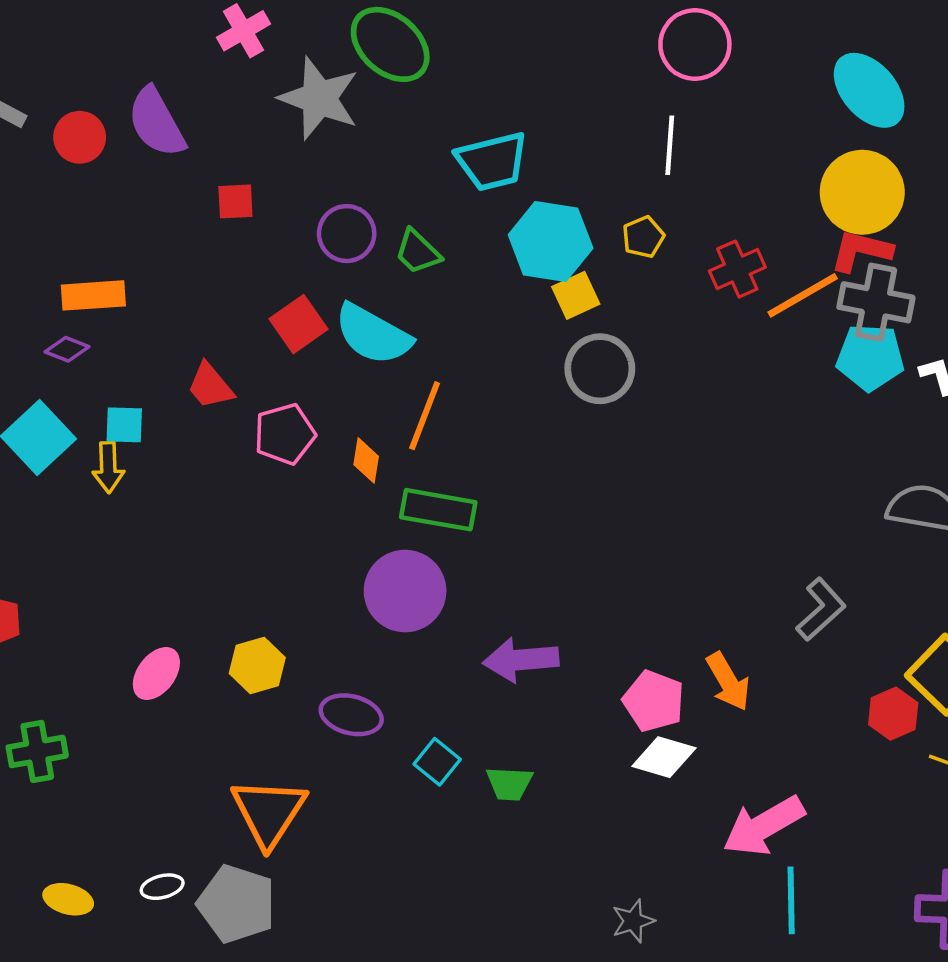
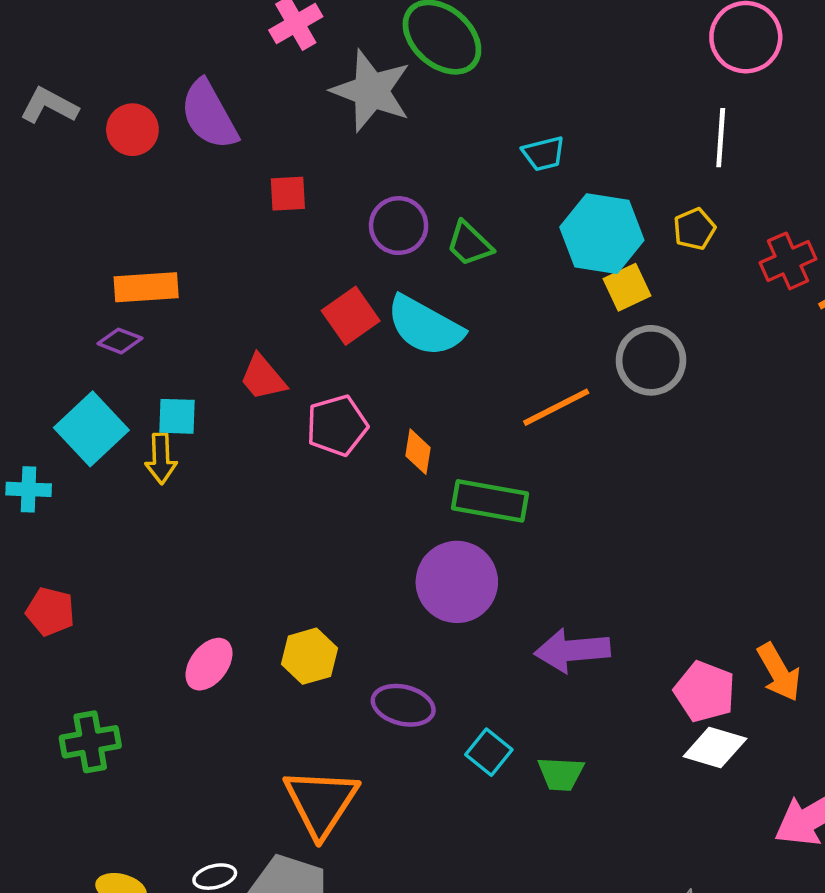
cyan trapezoid: (492, 161) -> (544, 154), size x0.6
orange line: (425, 416) -> (556, 407), moved, turned 42

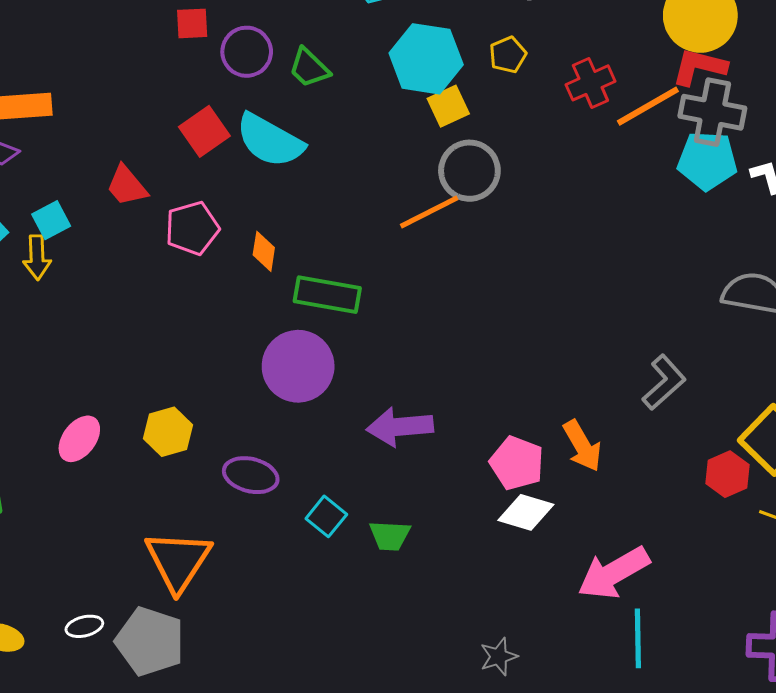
red square: (288, 194) -> (192, 23), moved
orange line: (556, 407) -> (429, 212), moved
cyan square: (177, 416) -> (51, 220), turned -30

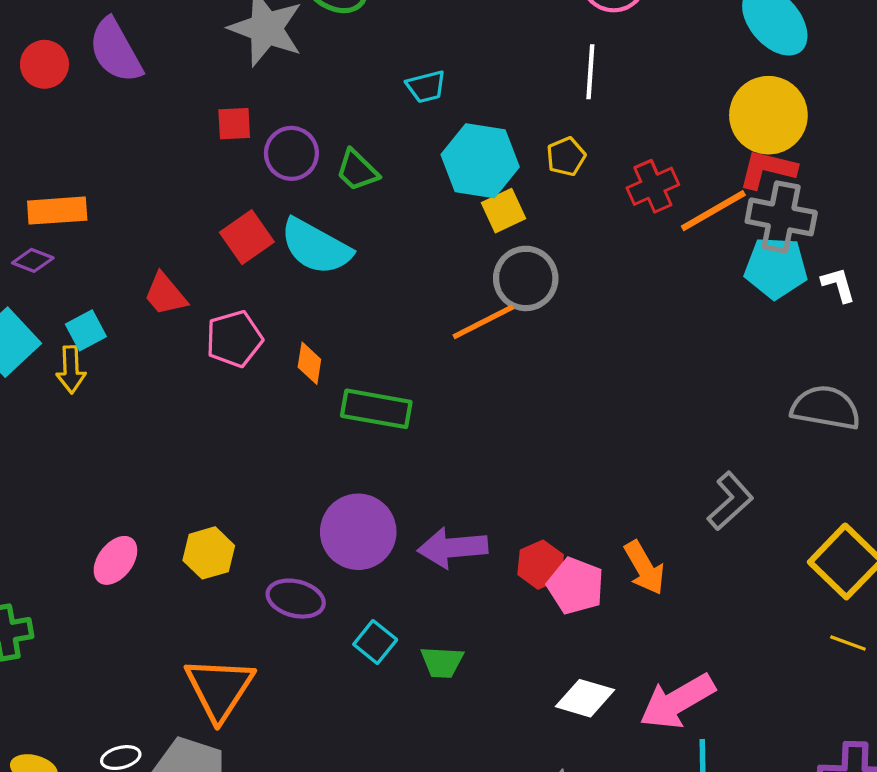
purple circle: (298, 366) -> (358, 532), moved
red hexagon: (728, 474) -> (541, 565), moved
white diamond: (526, 512) -> (585, 698), moved

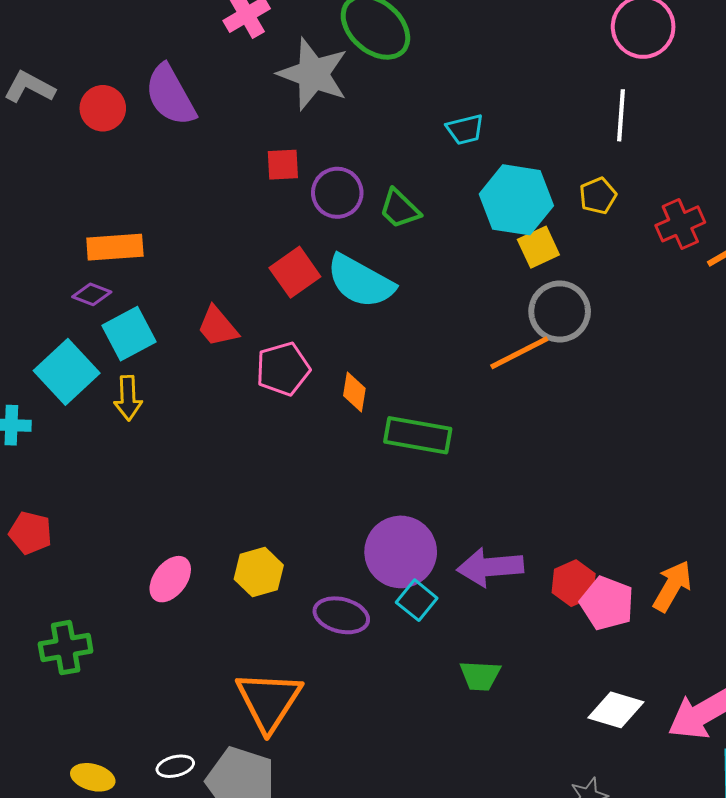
cyan square: (86, 330) -> (129, 334), moved, size x1.4
orange arrow: (644, 568) -> (672, 586), turned -120
cyan square: (375, 642) -> (417, 600), moved

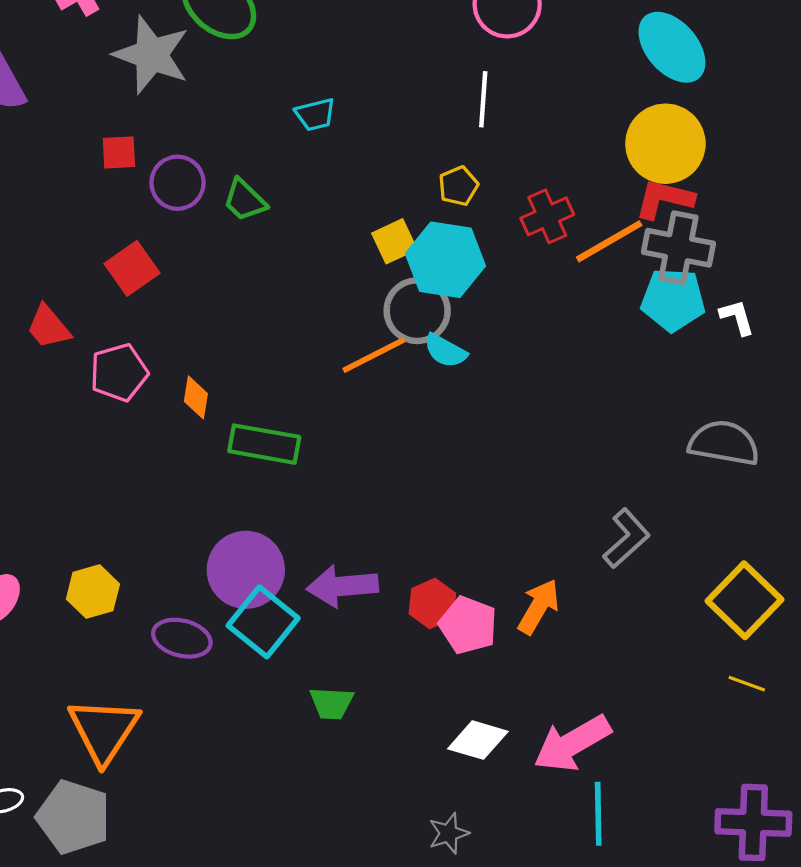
cyan hexagon: (516, 200) -> (445, 260), moved
cyan semicircle: (360, 281) -> (445, 351), moved, size x0.6
cyan square: (417, 600) -> (263, 622), size x1.6

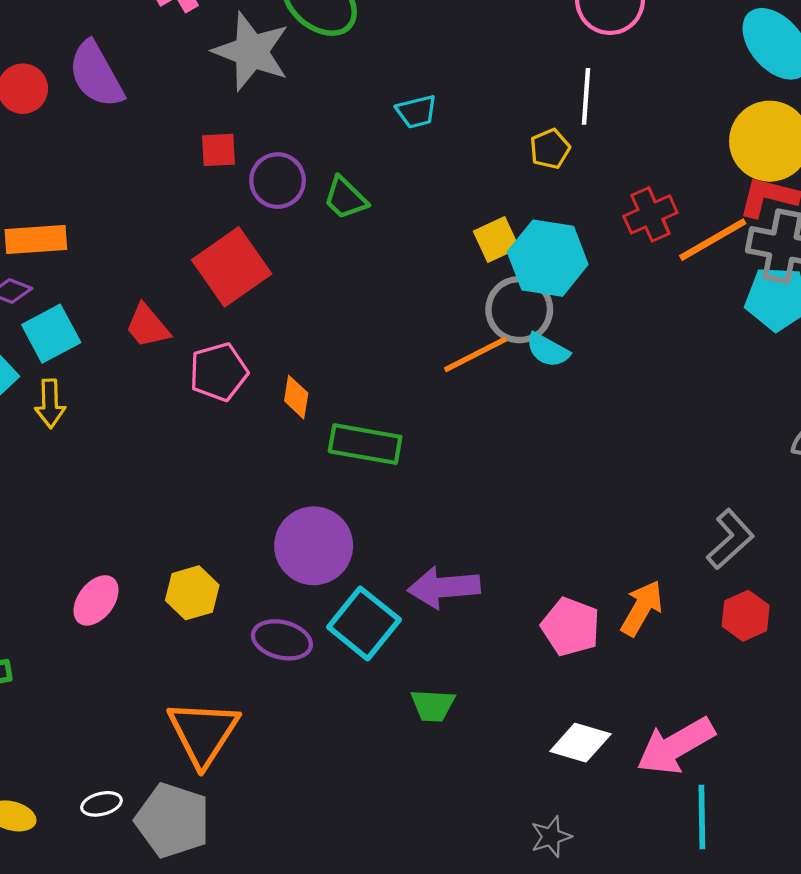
yellow pentagon: (458, 186) -> (550, 149), moved
red square: (132, 268) -> (232, 267), size x1.4
purple circle: (246, 570) -> (314, 546), moved
red hexagon: (432, 603) -> (746, 616), moved

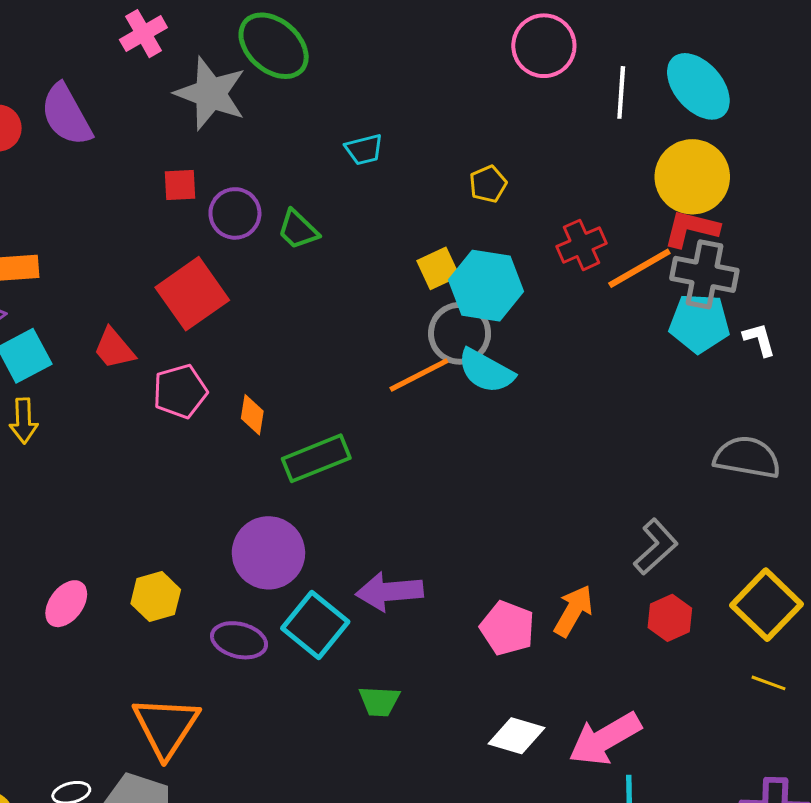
white line: (586, 96) -> (621, 92), moved
cyan semicircle: (548, 350) -> (486, 371), size x1.4
green rectangle: (365, 444) -> (316, 458), turned -32

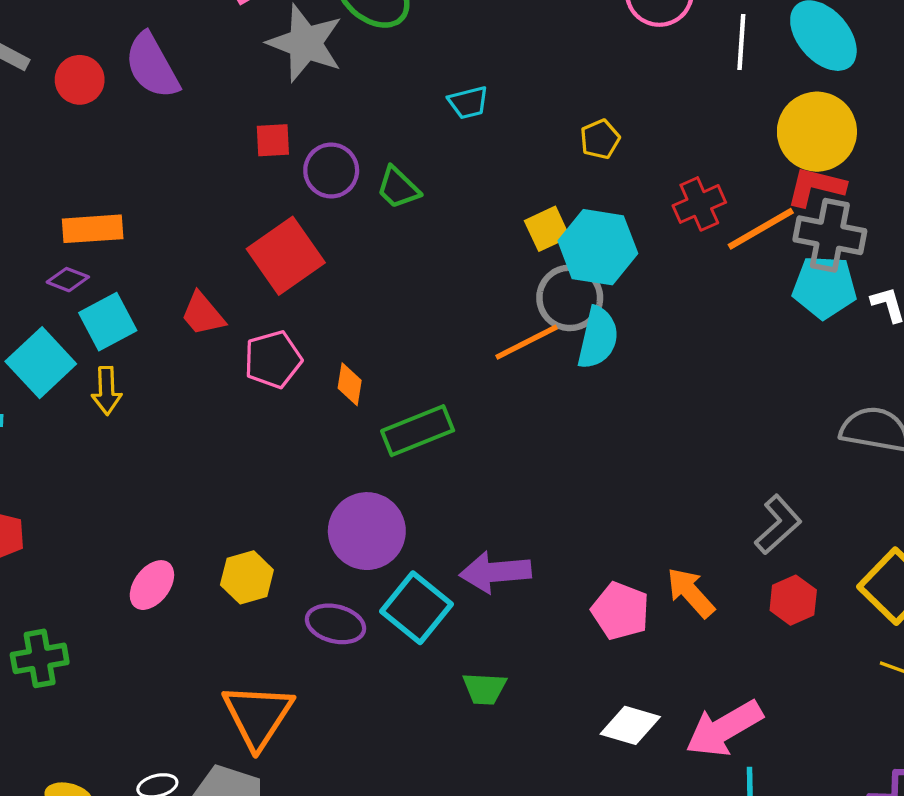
cyan semicircle: (486, 371) -> (598, 338), turned -106
orange arrow: (573, 611) -> (691, 593), turned -72

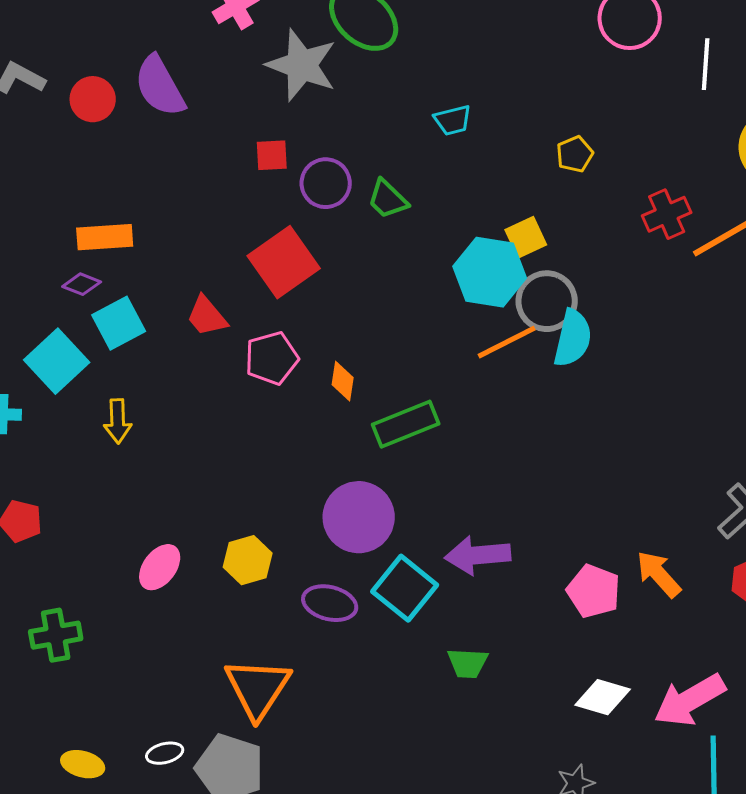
cyan hexagon: (598, 247) -> (490, 272), moved
yellow arrow: (107, 391) -> (118, 421), moved

